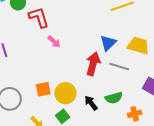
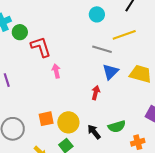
pink arrow: (54, 42) -> (56, 71), turned -144
red arrow: (93, 64) -> (96, 93), size x0.6
gray line: (119, 67) -> (102, 49), moved

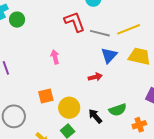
yellow line: (124, 35) -> (129, 29), moved
red L-shape: (41, 47) -> (75, 22), moved
red arrow: (96, 93) -> (95, 77), turned 64
orange square: (46, 119) -> (46, 96), moved

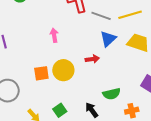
yellow circle: (69, 108) -> (63, 70), moved
black arrow: (95, 116) -> (92, 110), moved

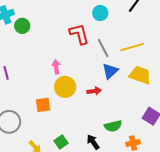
gray line: (101, 16) -> (103, 48), turned 42
yellow circle: (63, 70) -> (65, 87), moved

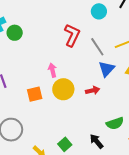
cyan circle: (100, 13) -> (99, 11), moved
red L-shape: (79, 34) -> (72, 35), turned 45
orange square: (43, 105) -> (35, 94), moved

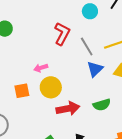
pink arrow: (52, 70) -> (41, 68), turned -96
red arrow: (93, 90) -> (68, 108), moved, size x1.6
green semicircle: (115, 123) -> (102, 105), moved

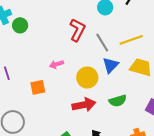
yellow circle: (51, 87) -> (87, 77), moved

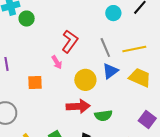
red L-shape: (77, 30) -> (70, 41), moved
pink arrow: (56, 64) -> (57, 62), turned -112
green semicircle: (118, 101) -> (103, 116), moved

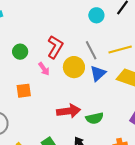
green circle: (27, 19) -> (20, 52), moved
yellow circle: (85, 80) -> (74, 67), moved

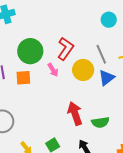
green circle: (20, 52) -> (30, 51), size x1.6
orange square: (24, 91) -> (23, 78), moved
red arrow: (69, 111) -> (75, 114), turned -105

